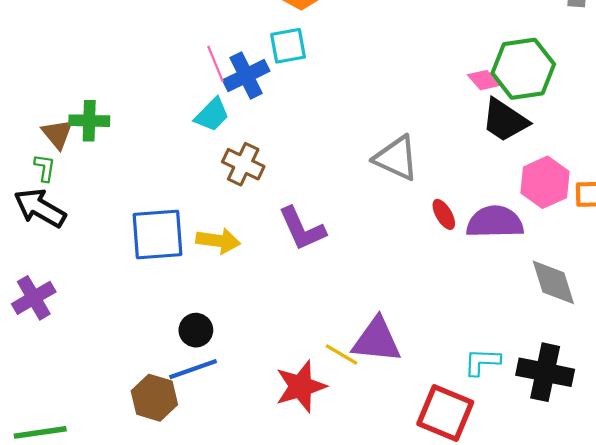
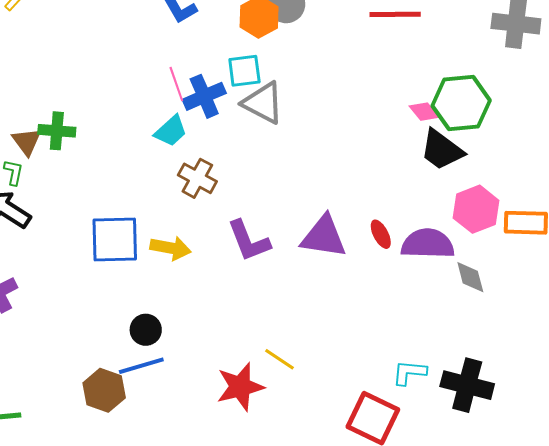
gray triangle: (396, 158) -> (263, 103), moved
gray diamond: (553, 282) -> (470, 277), moved, size x0.7
purple triangle: (377, 340) -> (324, 237), moved

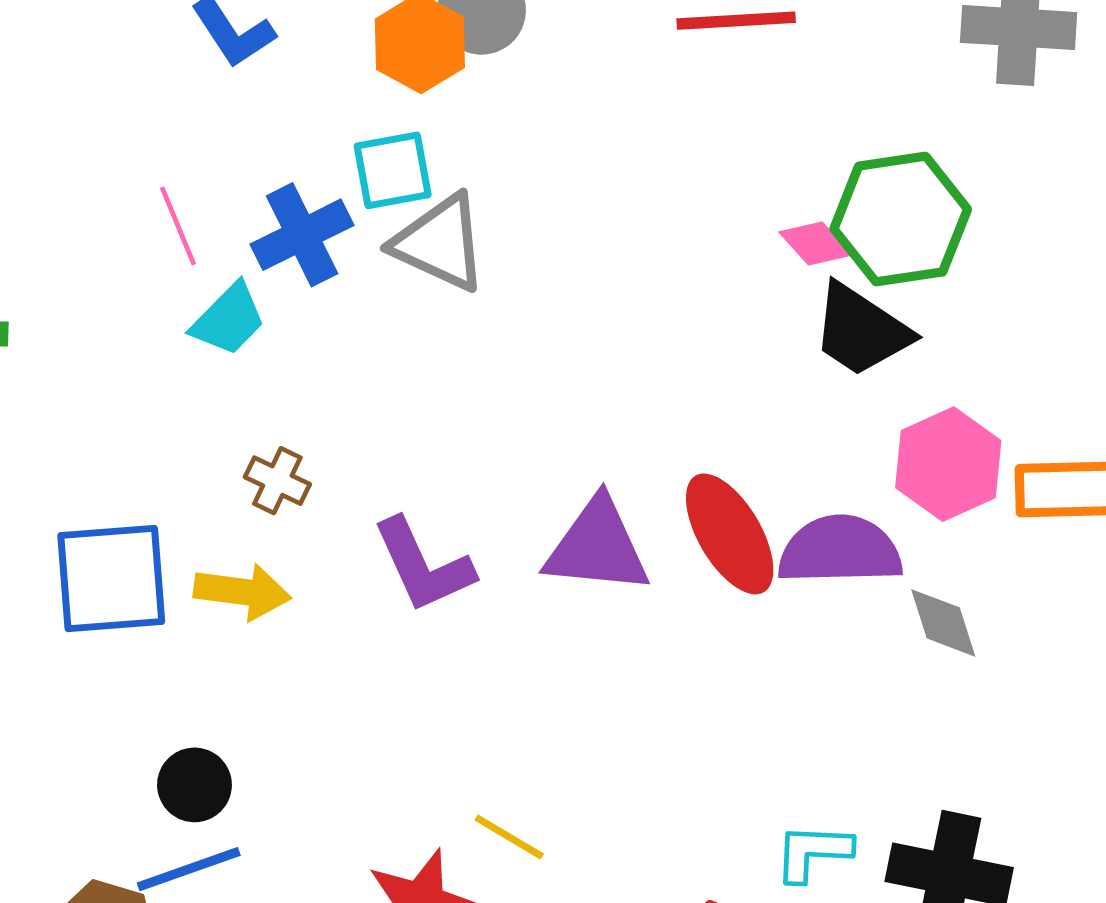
pink line: (176, 84) -> (178, 226), moved
brown cross: (197, 178) -> (277, 481), moved, size x0.7
red ellipse: (381, 234) -> (730, 534), size x1.8

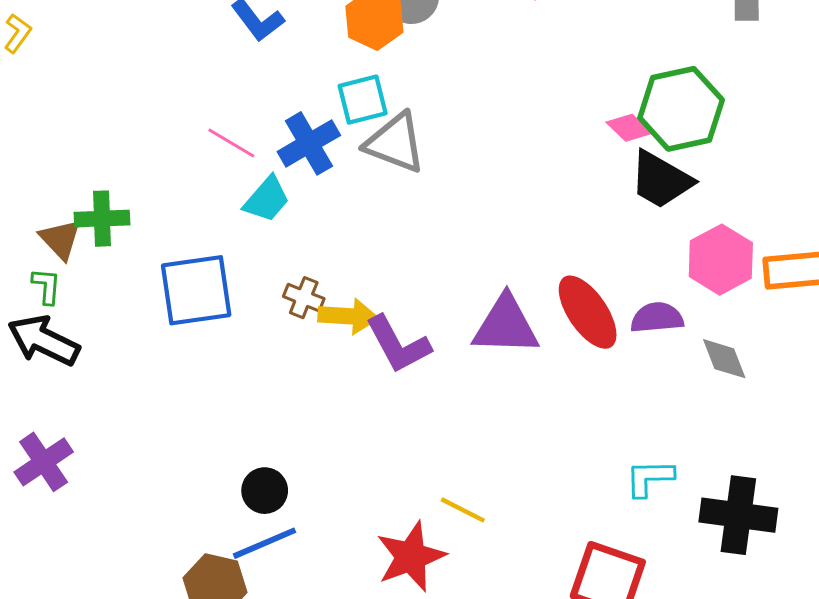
pink line: (178, 226) -> (231, 143), turned -33
purple semicircle: (840, 550) -> (657, 318), size x0.7
blue square: (111, 579) -> (196, 290), moved
yellow arrow: (242, 592) -> (348, 316), moved
cyan L-shape: (813, 852) -> (649, 478), moved

